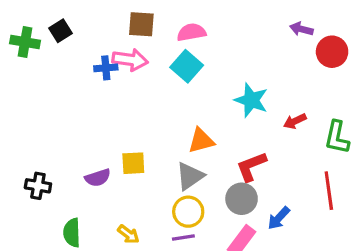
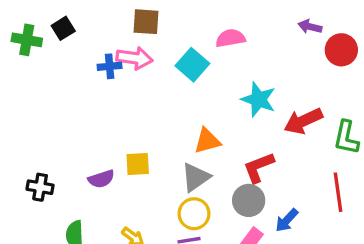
pink semicircle: (191, 32) -> (230, 38), moved
red arrow: (295, 121) -> (303, 121), size x1.6

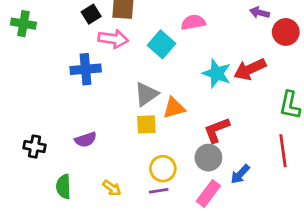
black square: (63, 28) -> (91, 14), moved
blue cross: (110, 66) -> (86, 69), moved, size x1.5
red arrow: (303, 121) -> (250, 69), moved
yellow square: (138, 164) -> (146, 124), moved
gray triangle: (196, 177) -> (146, 94), moved

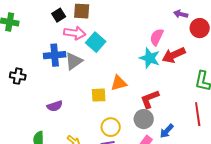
pink semicircle: (193, 22) -> (157, 37), moved, turned -54
cyan square: (161, 44) -> (96, 42), moved
gray triangle: (146, 94) -> (74, 61), moved
black cross: (35, 147) -> (18, 76), moved

